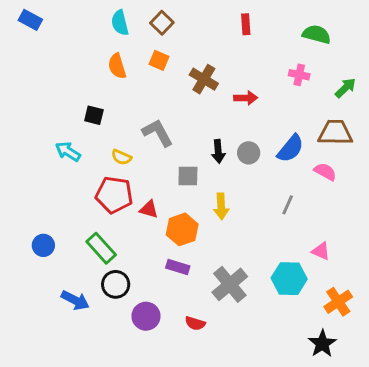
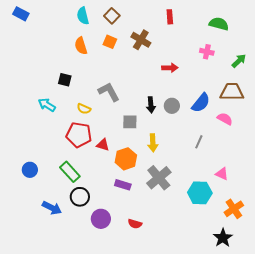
brown cross: (204, 79) -> (141, 40), moved
gray cross: (230, 284) -> (159, 178), moved

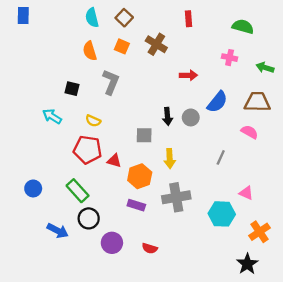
blue rectangle: (21, 14) -> (23, 15), turned 63
green arrow: (239, 61) -> (265, 68), turned -119
gray L-shape: (109, 92) -> (111, 82), moved, turned 50
blue semicircle: (201, 103) -> (217, 102), moved
gray cross: (159, 178) -> (176, 197), turned 30

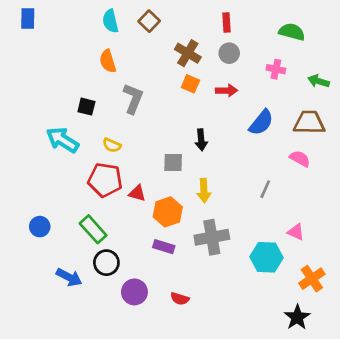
orange square: (122, 46) -> (190, 84), moved
cyan arrow: (52, 116) -> (62, 140), size x1.4
gray circle: (191, 117) -> (229, 53), moved

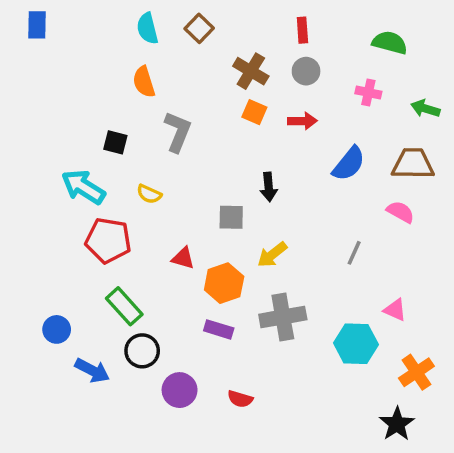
red pentagon: (105, 180) -> (108, 240), moved
yellow arrow: (204, 191) -> (272, 255), turned 55
blue circle: (40, 227) -> (57, 329), moved

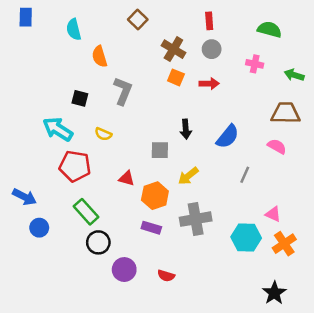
cyan semicircle: (147, 28) -> (74, 29), moved
blue semicircle: (349, 164) -> (228, 137), moved
blue arrow: (92, 370) -> (24, 197), moved
orange cross: (416, 372) -> (284, 244), moved

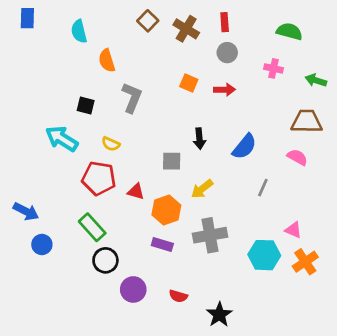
brown cross: (173, 49) -> (186, 29), moved
red pentagon: (75, 166) -> (99, 178), moved
black star: (274, 293) -> (219, 315), moved

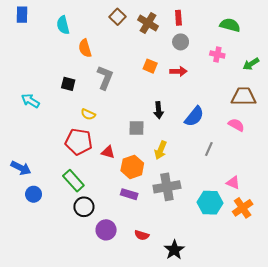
green arrow: (316, 80) -> (251, 64), turned -49
cyan arrow: (62, 139) -> (30, 101), moved, size x0.7
yellow arrow: (202, 189) -> (161, 150), turned -30

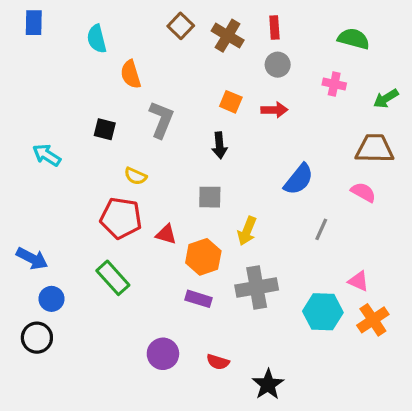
black arrow: (159, 110) -> (219, 145), moved
black circle: (84, 207) -> (37, 338), moved

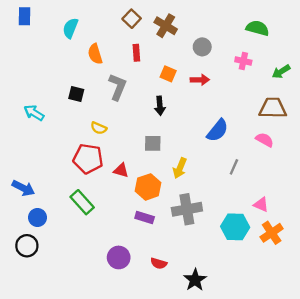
red rectangle: (274, 27) -> (136, 53), moved
cyan semicircle: (97, 39) -> (70, 28), turned 36

